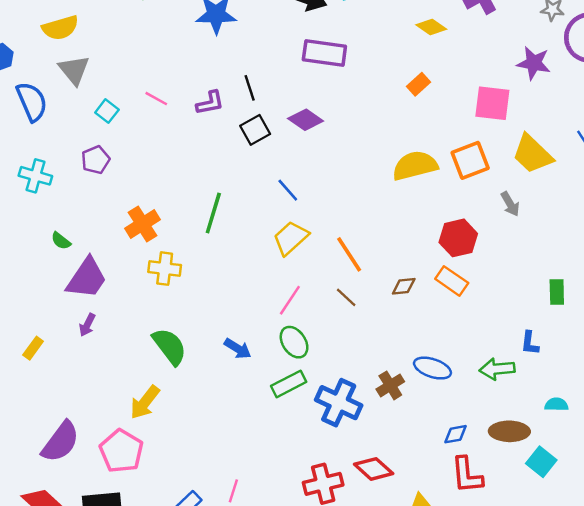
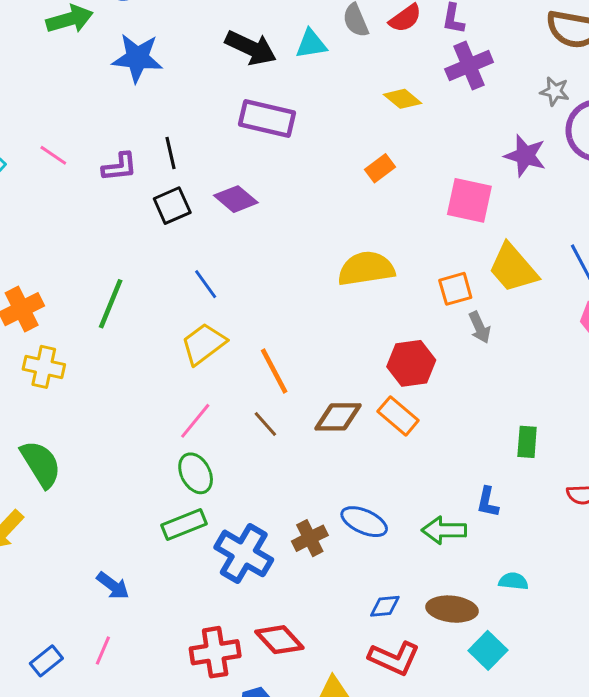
orange square: (470, 160) -> (455, 289), moved, size x0.7
brown diamond: (404, 286) -> (338, 417), size x1.5
blue arrow: (238, 349) -> (113, 586), moved
red L-shape: (467, 475) -> (394, 658), turned -66

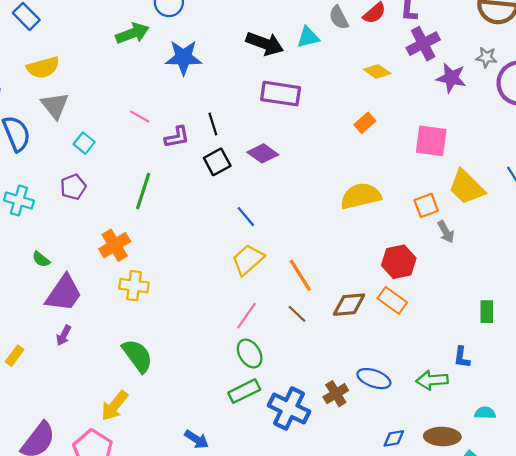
pink line: (53, 155) -> (140, 117), moved
purple star: (525, 156) -> (451, 78), moved
green line: (111, 304) -> (143, 191), moved

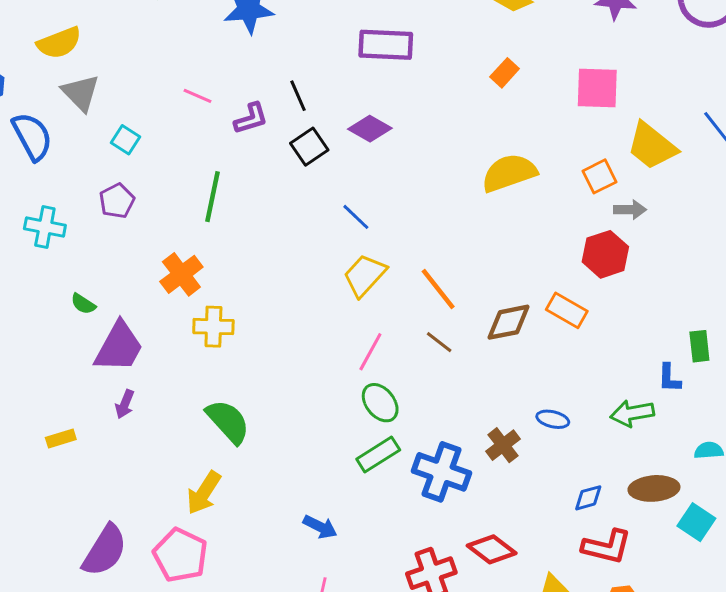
gray arrow: (446, 232) -> (630, 210), turned -55
red hexagon: (399, 262) -> (605, 254), moved
green rectangle: (487, 312) -> (699, 346), moved
yellow rectangle: (15, 356) -> (61, 439), turned 42
blue ellipse: (374, 379) -> (553, 419), size x0.7

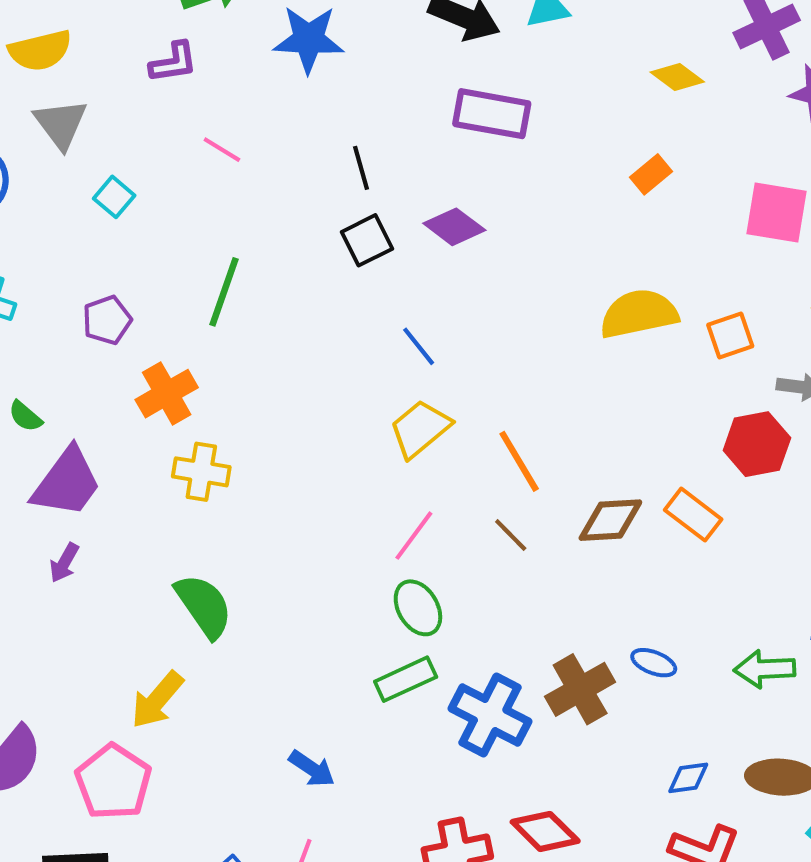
purple L-shape: (251, 118) -> (173, 62), moved
orange square: (599, 176) -> (730, 335), moved
purple pentagon: (117, 201) -> (107, 320), moved
brown cross: (503, 445) -> (580, 689), size x1.4

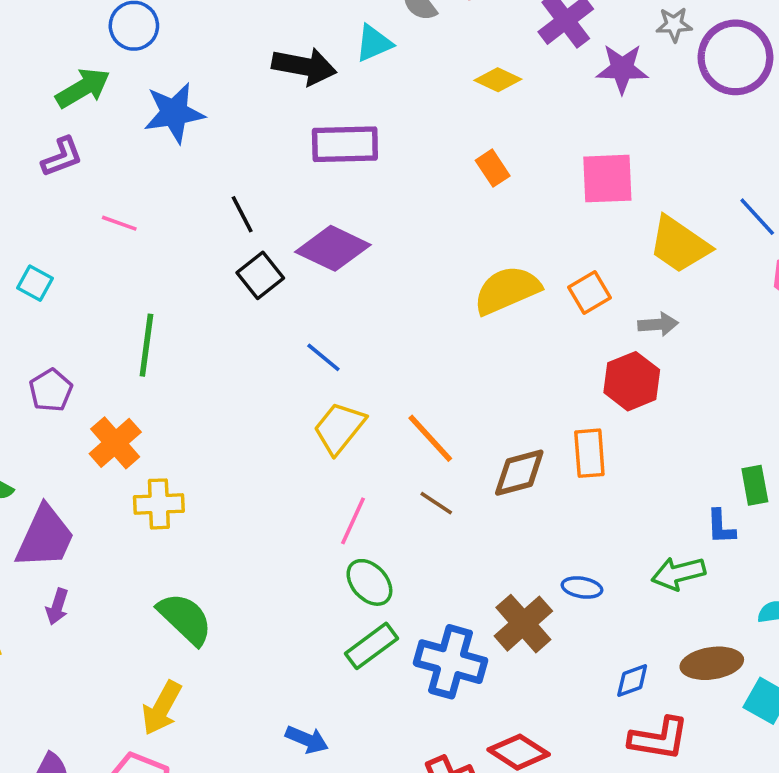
orange rectangle: (651, 174) -> (493, 168), turned -72
purple diamond: (454, 227) -> (333, 248), size x1.4
orange rectangle: (693, 515) -> (589, 453), turned 60

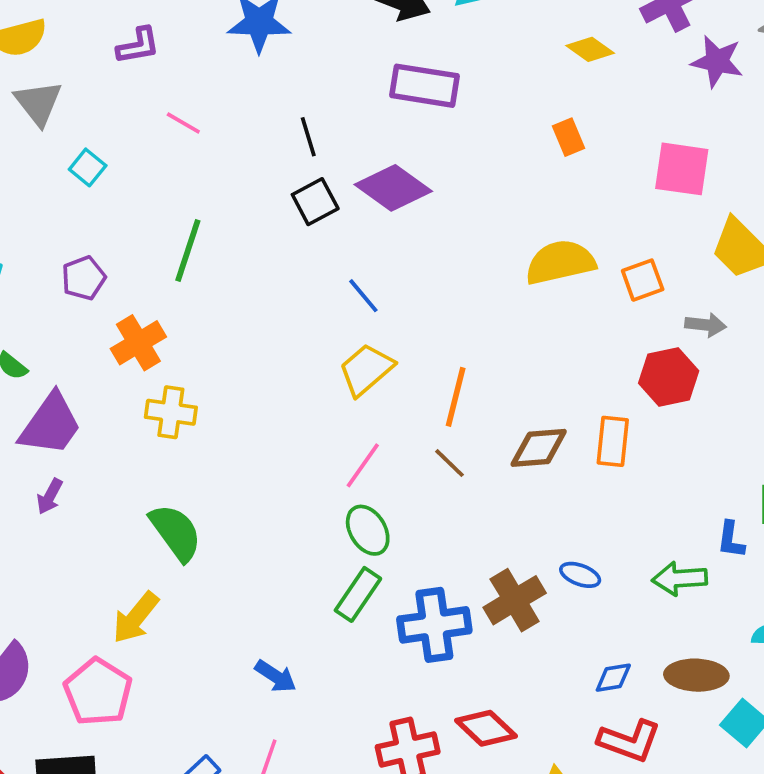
orange line: (430, 438) -> (456, 397), turned 46
green rectangle: (372, 646) -> (358, 594), turned -30
blue cross: (451, 662) -> (434, 625), turned -34

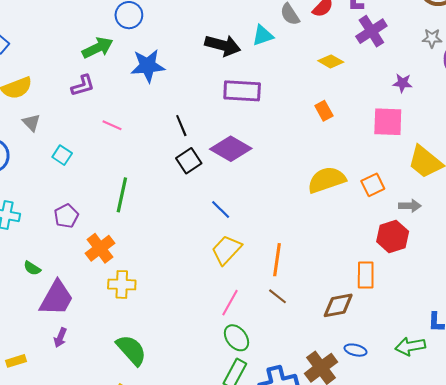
purple star: (717, 61) -> (402, 83), moved, size x0.7
gray triangle: (38, 103) -> (31, 123), size x0.7
brown diamond: (539, 448) -> (338, 305), moved

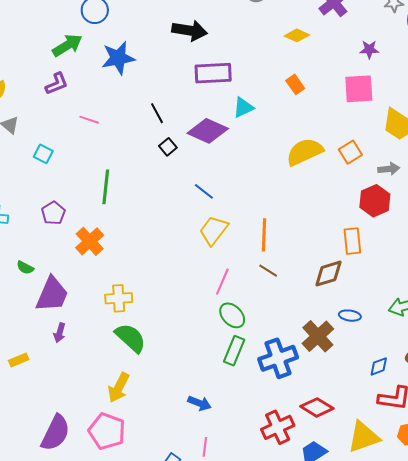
cyan triangle: (263, 35) -> (243, 108), moved
black square: (189, 161) -> (168, 147), size x0.7
yellow cross: (122, 284) -> (119, 298), moved

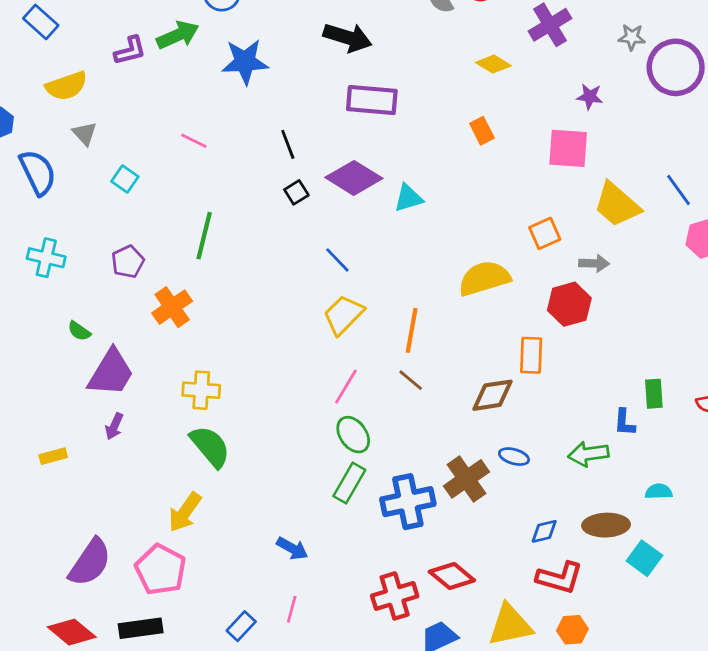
purple L-shape: (57, 84) -> (130, 51), moved
cyan triangle: (243, 108) -> (408, 198), moved
yellow semicircle: (305, 152) -> (484, 278), moved

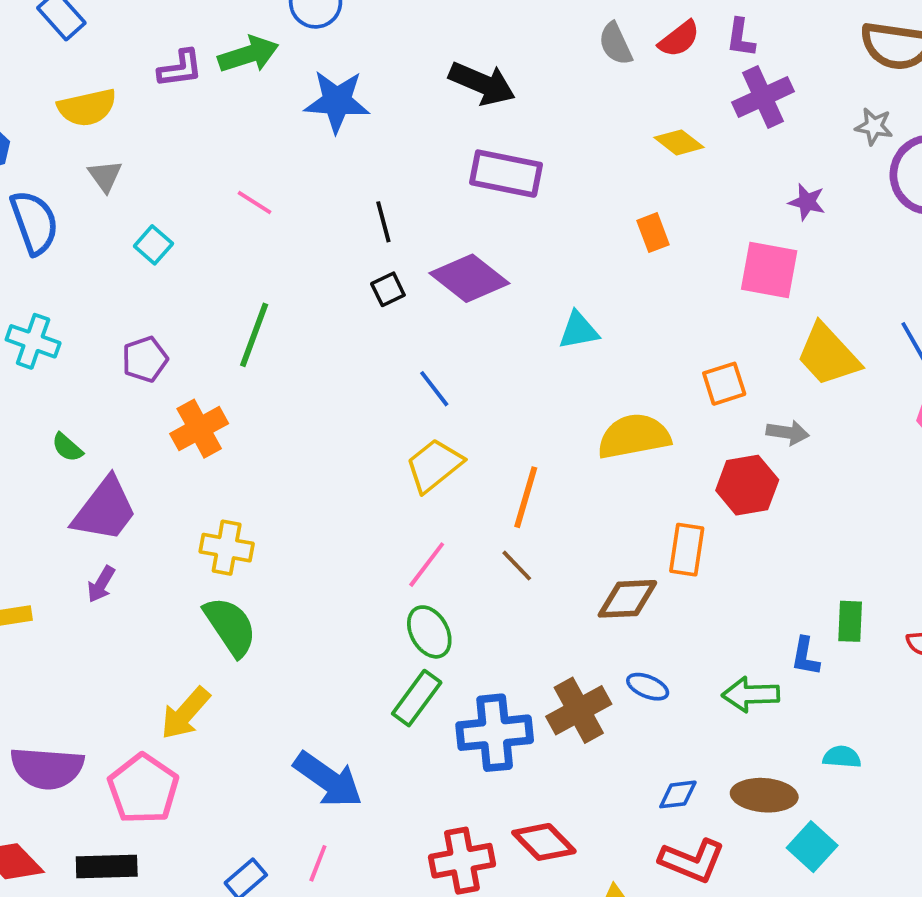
cyan triangle: (408, 198) -> (579, 331), moved
blue arrow: (292, 548) -> (328, 780), size x1.6
purple semicircle: (90, 562) -> (47, 768), turned 54

